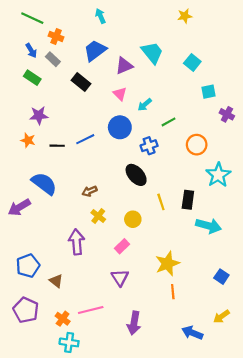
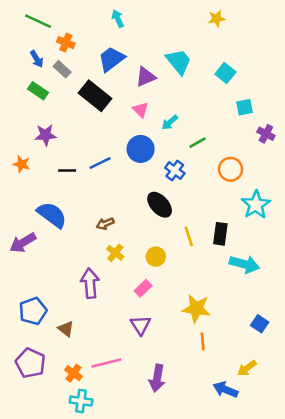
black rectangle: (81, 82) -> (95, 96), size x1.4
orange star: (28, 140) -> (22, 164), moved
blue cross: (149, 146) -> (175, 170), turned -35
yellow star: (167, 264) -> (196, 309), turned 30
yellow arrow: (221, 317) -> (247, 368), moved

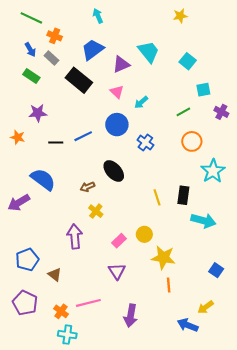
green line: (198, 143) -> (183, 112), moved
black ellipse: (160, 205) -> (114, 171), moved
yellow circle: (156, 257) -> (144, 234), moved

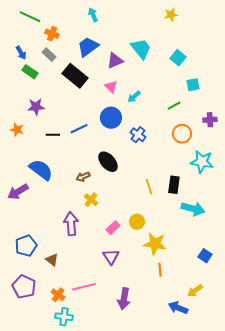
blue arrow: (30, 50) -> (21, 53), moved
purple cross: (221, 112) -> (210, 120), moved, turned -32
cyan star: (213, 171) -> (202, 162), turned -30

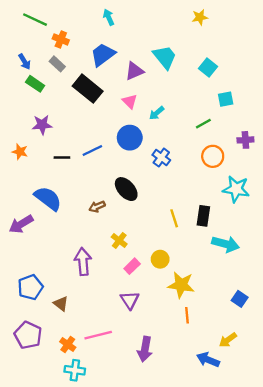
yellow cross: (91, 200) -> (119, 240), moved

